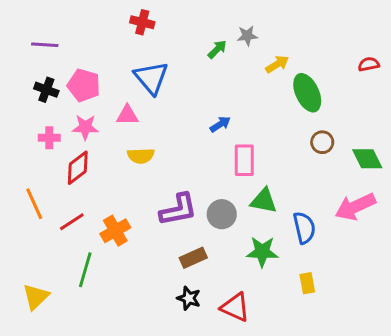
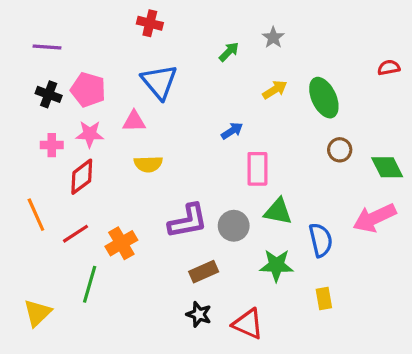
gray star: (247, 36) -> (273, 37), moved, turned -30
yellow arrow: (277, 64) -> (275, 90), moved

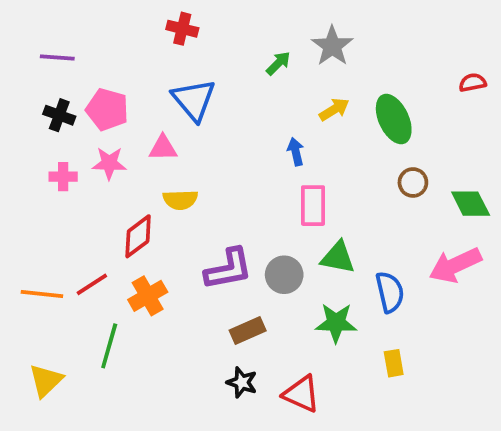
gray star: (273, 37) -> (332, 46), size x1.5
blue arrow: (232, 131) -> (296, 152), moved, turned -70
red diamond: (82, 177) -> (138, 236), moved
orange line: (36, 215) -> (42, 294), moved, turned -60

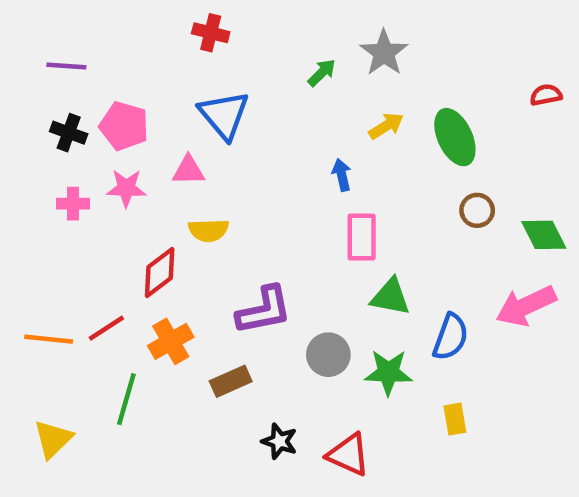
gray circle: (284, 275) -> (328, 355), moved
blue semicircle: (390, 292) -> (450, 337), turned 33
brown rectangle: (248, 330) -> (231, 381), moved

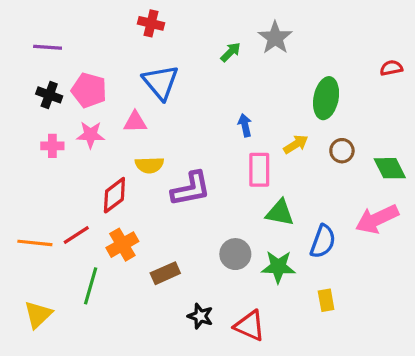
yellow arrow: (386, 126) -> (296, 144), moved
green ellipse: (455, 137) -> (326, 98), turned 36
purple L-shape: (264, 310) -> (191, 189), moved

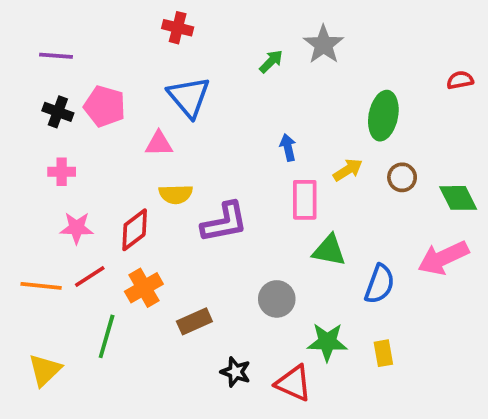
pink star: (91, 135) -> (77, 228), moved
green star: (278, 267) -> (327, 342), moved

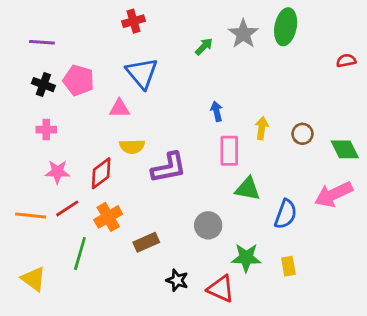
red cross: (178, 28) -> (134, 21), turned -30
green ellipse: (383, 116) -> (286, 27), moved
yellow arrow: (348, 170) -> (262, 128), turned -50
yellow triangle: (45, 370) -> (34, 279), turned -40

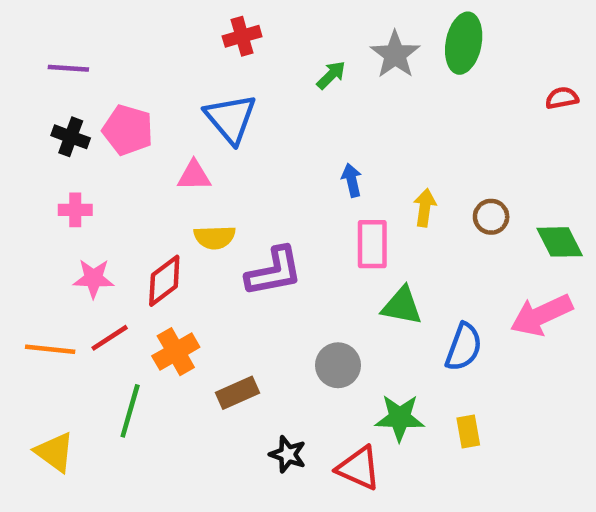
red cross: (134, 21) -> (242, 36), moved

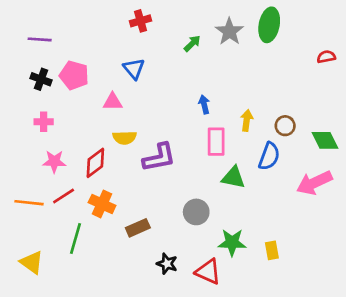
blue triangle: (231, 119) -> (134, 69), size x0.7
blue semicircle: (464, 347) -> (269, 156), moved
orange cross: (176, 352) -> (102, 204), turned -35

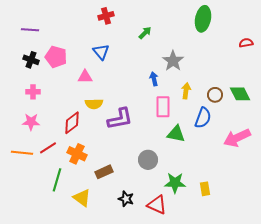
gray star: (229, 32) -> (173, 61), moved
green diamond: (325, 140) -> (240, 94), moved
pink star: (54, 162) -> (31, 122), moved
yellow triangle: (32, 262) -> (82, 198), moved

